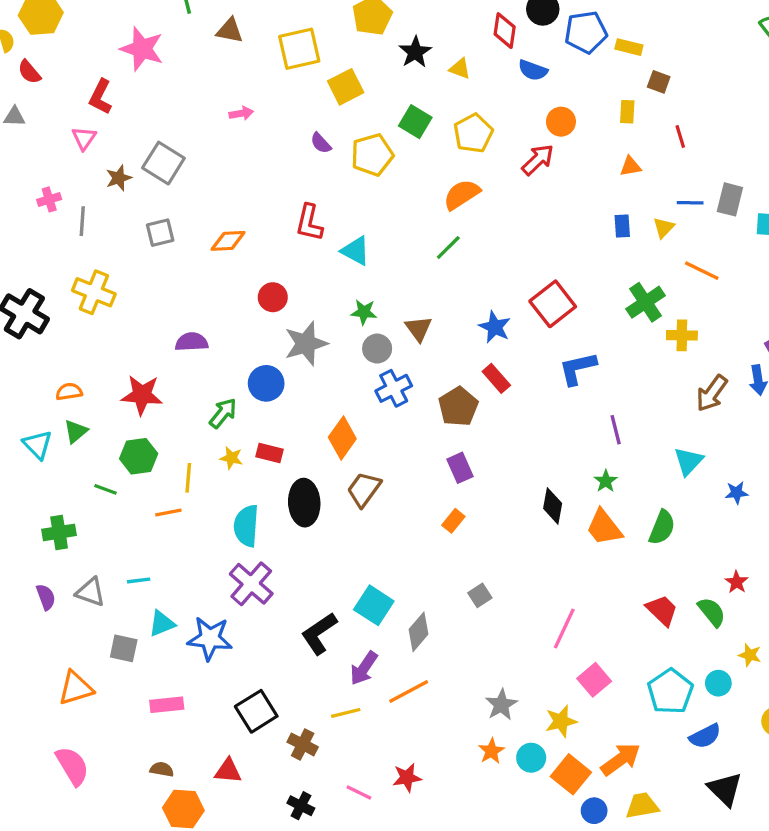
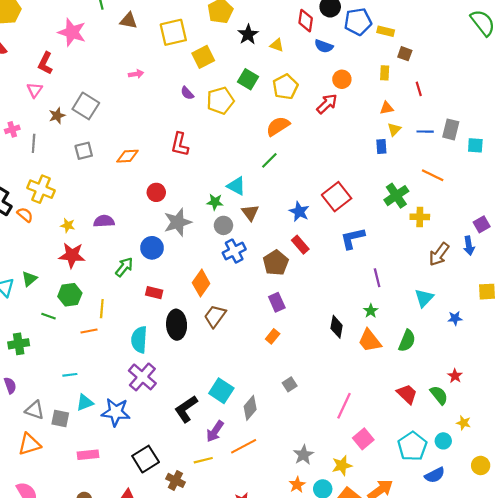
yellow triangle: (664, 228) -> (394, 129), moved
cyan triangle: (356, 251) -> (236, 186), moved
orange semicircle: (69, 392) -> (25, 215), moved, turned 49
yellow star: (231, 458) -> (68, 225), moved
gray triangle: (91, 592) -> (35, 410), moved

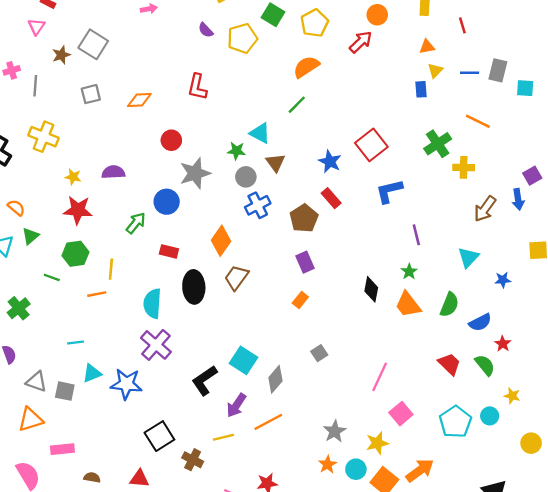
orange semicircle: (25, 215) -> (16, 208), moved
green cross: (19, 344) -> (19, 308), turned -30
pink rectangle: (88, 455) -> (62, 449), moved
blue semicircle: (435, 475) -> (480, 322), moved

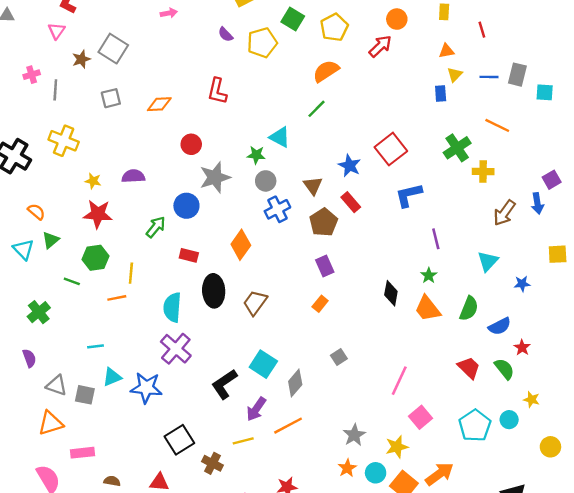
brown triangle: (275, 163) -> (313, 186), moved
brown trapezoid: (236, 277) -> (255, 303), moved

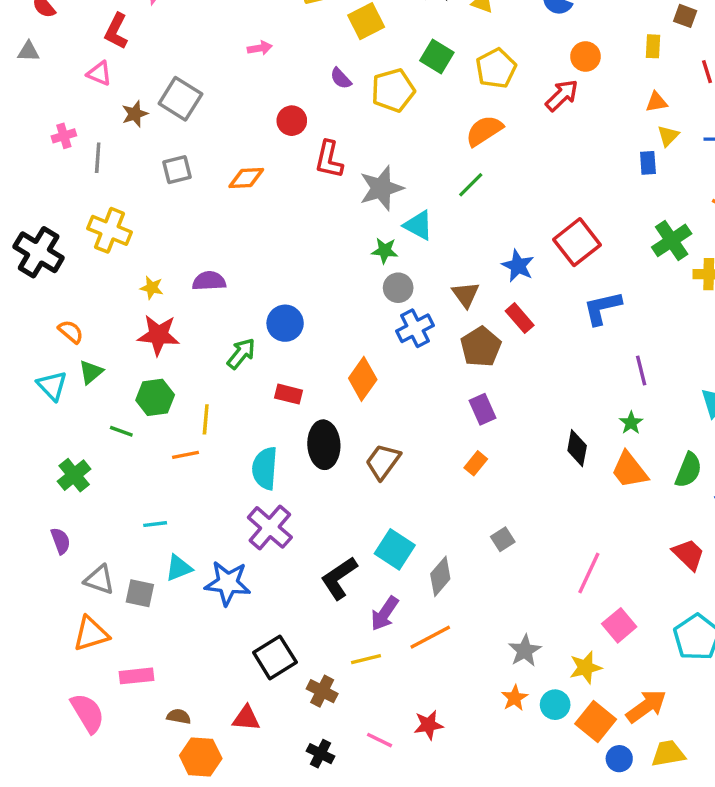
pink triangle: (56, 31) -> (99, 73), turned -42
red circle: (191, 144) -> (292, 121), moved
gray star: (215, 177) -> (381, 188), moved

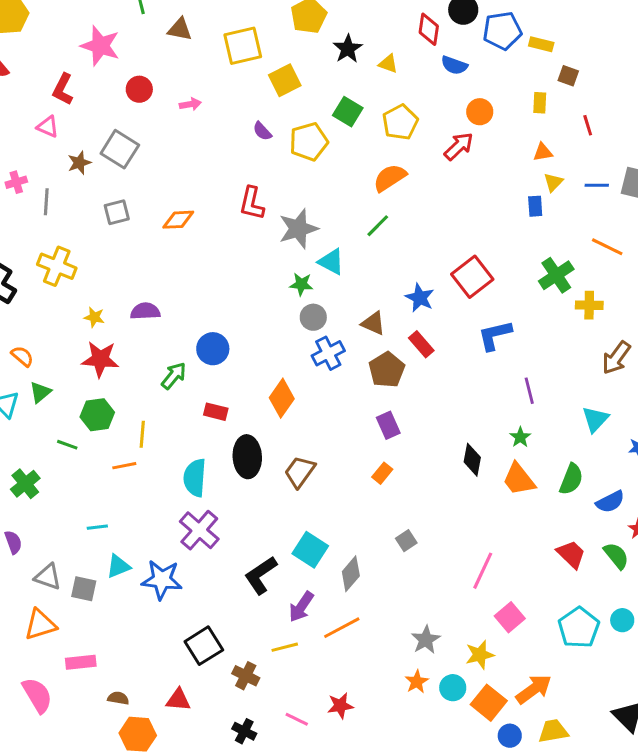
red circle: (292, 121) -> (139, 89), moved
brown triangle: (466, 294) -> (373, 323), turned -30

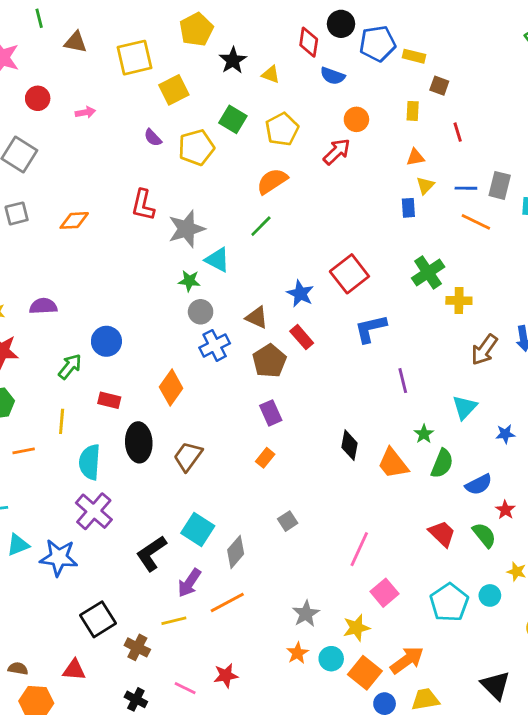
orange line: (607, 247) -> (476, 222), moved
yellow line: (142, 434) -> (62, 421), moved
green star: (520, 437) -> (424, 434), moved

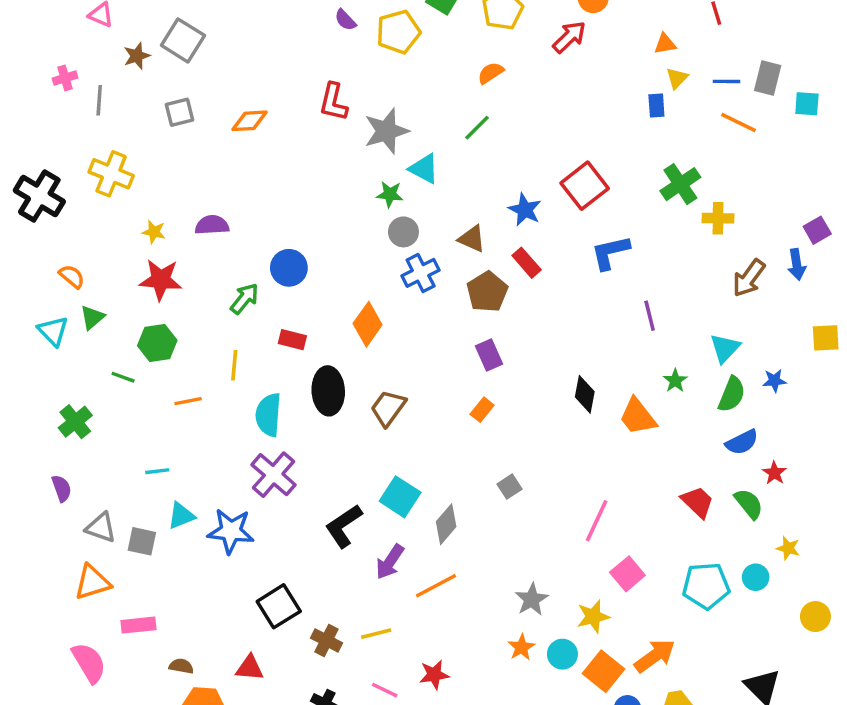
orange semicircle: (272, 181) -> (491, 73), size x0.7
green semicircle: (442, 463) -> (732, 394), moved
cyan pentagon: (449, 602) -> (706, 586), turned 30
yellow line: (174, 621) -> (376, 634), moved

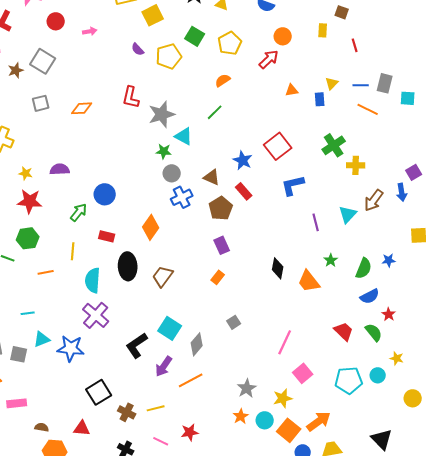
orange triangle: (665, 44) -> (292, 90), moved
cyan triangle: (725, 348) -> (348, 214), moved

